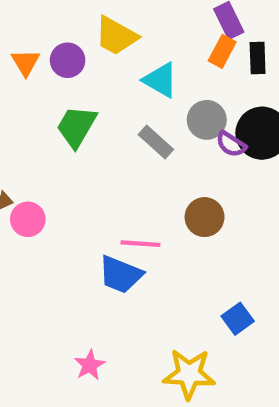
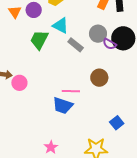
cyan triangle: (160, 80) -> (61, 26), moved

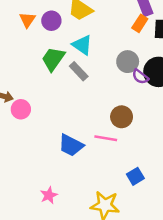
gray rectangle: (76, 45) -> (79, 71), moved
pink line: (71, 91) -> (106, 138), moved

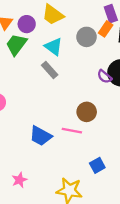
green trapezoid: (53, 59) -> (16, 44), moved
gray circle: (128, 62) -> (86, 37), moved

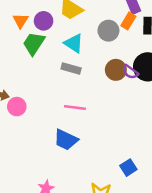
gray rectangle: (50, 70) -> (71, 68), turned -30
brown circle: (87, 112) -> (116, 70), moved
pink line: (72, 131) -> (75, 108), moved

